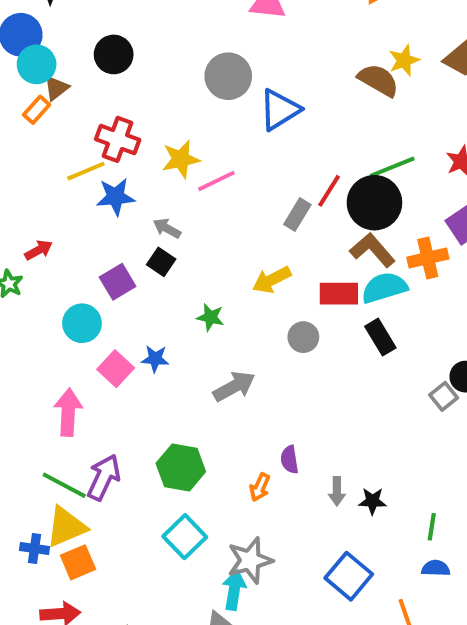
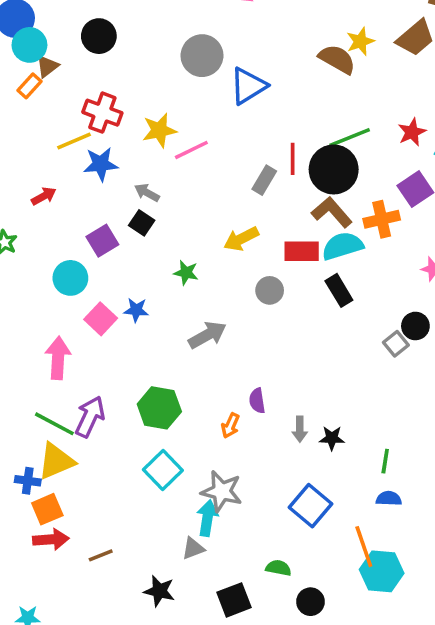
red line: (329, 191) -> (293, 159), turned -32
red arrow: (39, 250) -> (44, 196), moved
gray star: (250, 560) -> (222, 491), turned 30
orange square: (78, 562) -> (47, 509), moved

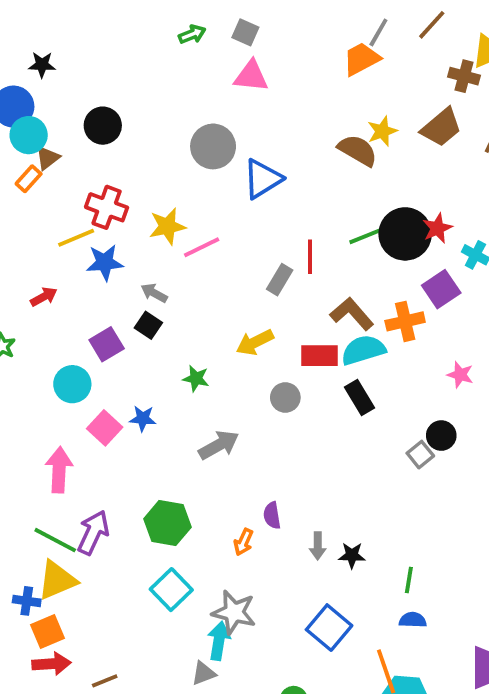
black circle: (334, 169) -> (405, 234), moved

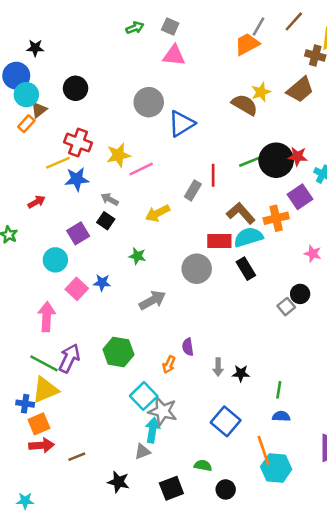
red star: (437, 228) -> (298, 156), turned 30
yellow arrow: (255, 342) -> (158, 213), moved
gray circle: (285, 397) -> (197, 269), size x1.5
cyan square: (171, 590) -> (144, 396), moved

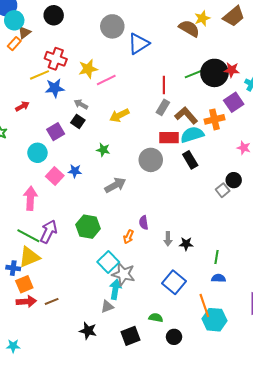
gray rectangle: (193, 190) -> (163, 107), moved
brown line: (77, 457) -> (52, 301), moved

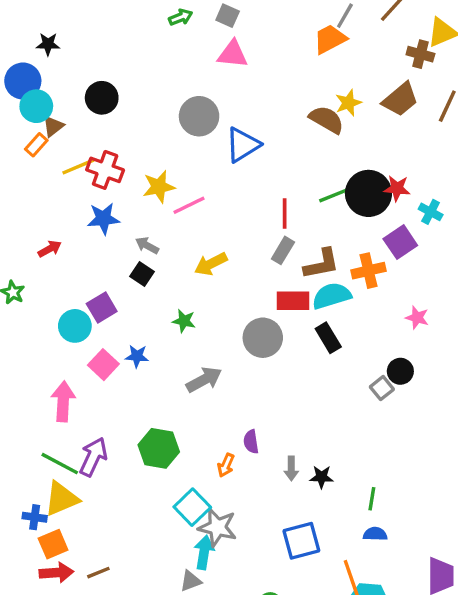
yellow line: (39, 75) -> (78, 167), moved
brown L-shape: (186, 115) -> (321, 264), turned 120
purple square: (56, 132) -> (102, 307), moved
blue square: (174, 282) -> (301, 541), turned 35

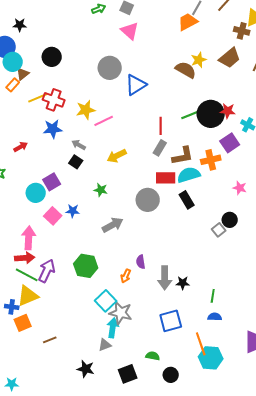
pink triangle: (233, 54) -> (130, 31), turned 36
gray arrow: (291, 469) -> (165, 278), size x1.6
red arrow: (56, 573) -> (25, 258), moved

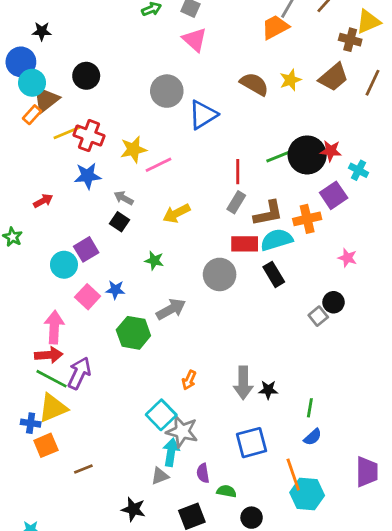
brown semicircle: (186, 70) -> (254, 84), moved
brown triangle: (23, 74) -> (46, 99), size x1.5
purple semicircle: (141, 262) -> (203, 473), moved
green hexagon: (86, 266) -> (133, 333), moved
blue semicircle: (215, 317) -> (313, 437), turned 136

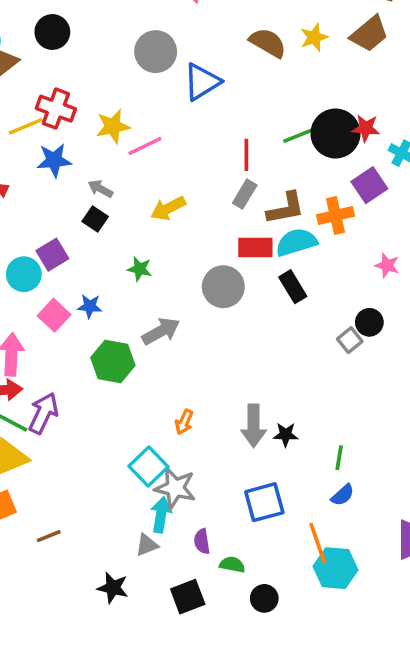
yellow line: (67, 133) -> (26, 126), moved

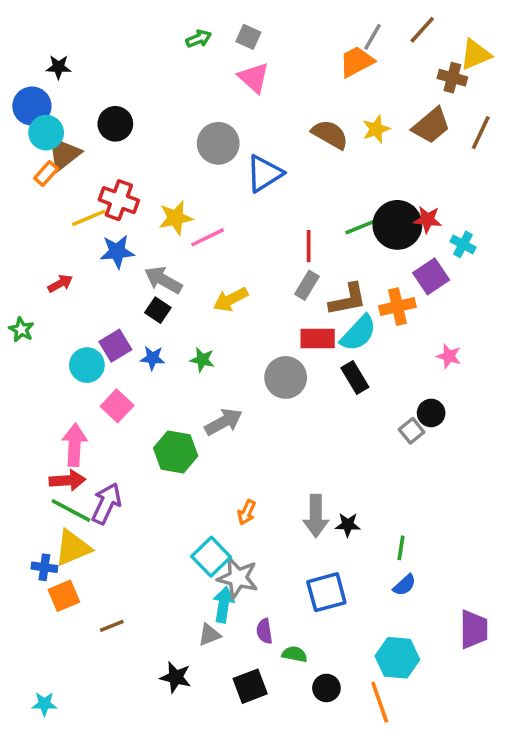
gray arrow: (100, 189) -> (163, 280), size x1.5
cyan semicircle: (296, 242) -> (358, 333), turned 150
blue star: (90, 306) -> (153, 358), moved
orange line: (318, 543) -> (380, 702), moved

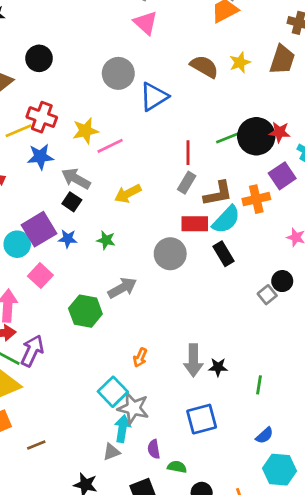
brown trapezoid: (431, 126) -> (282, 60), turned -32
purple square: (115, 346) -> (39, 229), size x1.4
blue semicircle: (404, 585) -> (264, 435), moved
cyan hexagon: (397, 658) -> (279, 470), moved

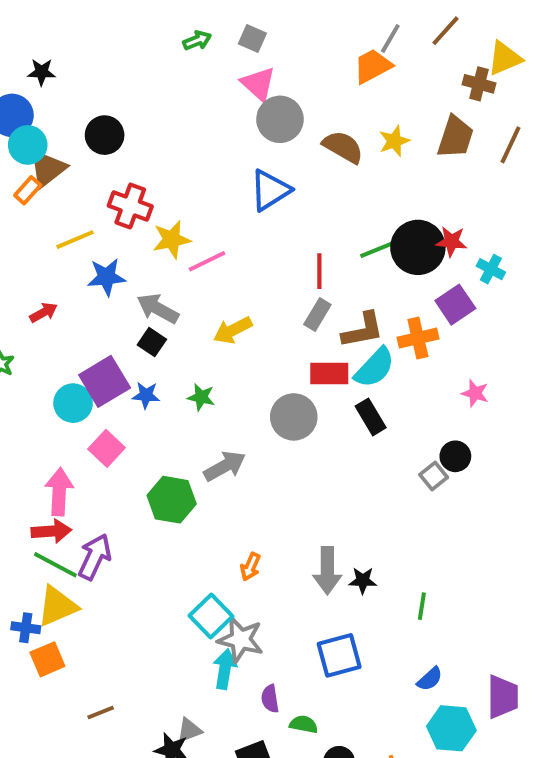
gray circle: (118, 73) -> (280, 119), moved
red cross: (42, 117) -> (130, 206), moved
brown line: (36, 445) -> (101, 713), moved
gray triangle: (111, 452) -> (189, 730), moved

